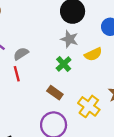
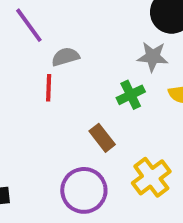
gray star: (69, 39) -> (153, 57), turned -30

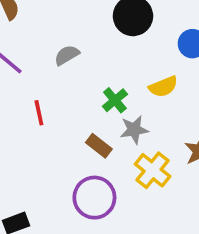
gray semicircle: (65, 57) -> (67, 55), moved
gray star: (153, 57) -> (134, 130), moved

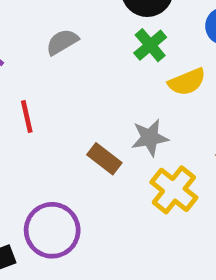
green cross: (115, 100) -> (150, 45), moved
purple circle: (94, 198) -> (52, 230), moved

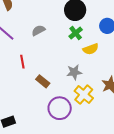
brown rectangle: (104, 159) -> (43, 81), moved
purple circle: (52, 230) -> (60, 108), moved

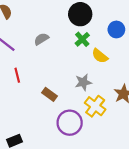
yellow semicircle: (91, 49) -> (100, 56), turned 63
red line: (22, 62) -> (17, 75), moved

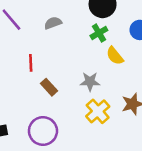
red line: (17, 75) -> (31, 63), moved
purple circle: (70, 123) -> (43, 131), moved

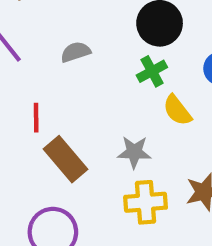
brown rectangle: (49, 87) -> (65, 159), size x1.5
yellow cross: (98, 111) -> (146, 202), turned 35

